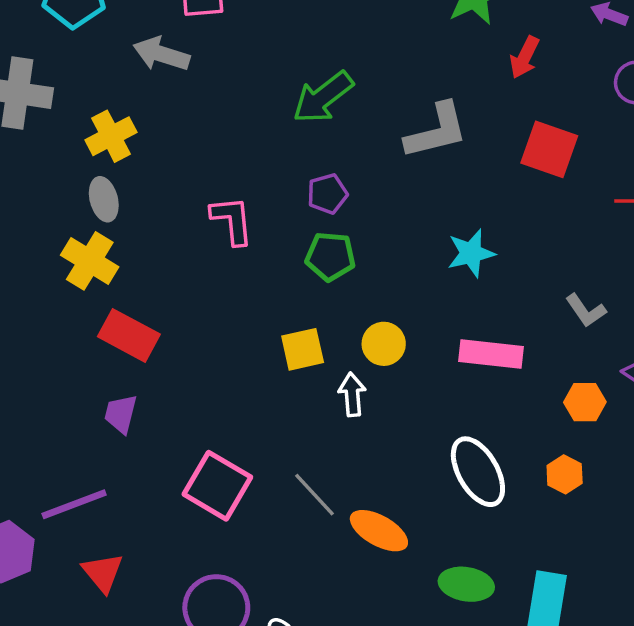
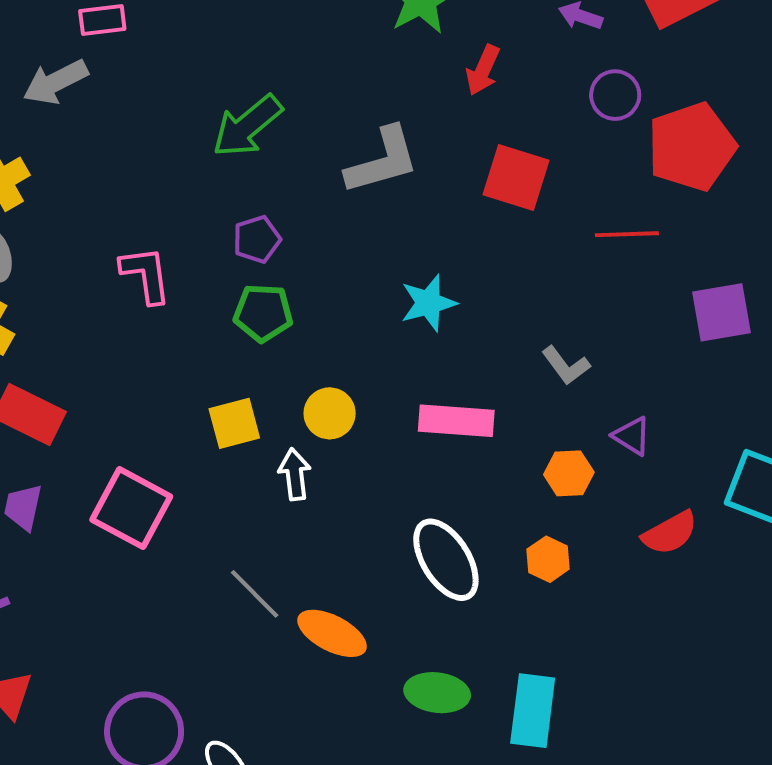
gray arrow: (161, 54) -> (55, 82), turned -42
pink square: (217, 486) -> (131, 508), moved

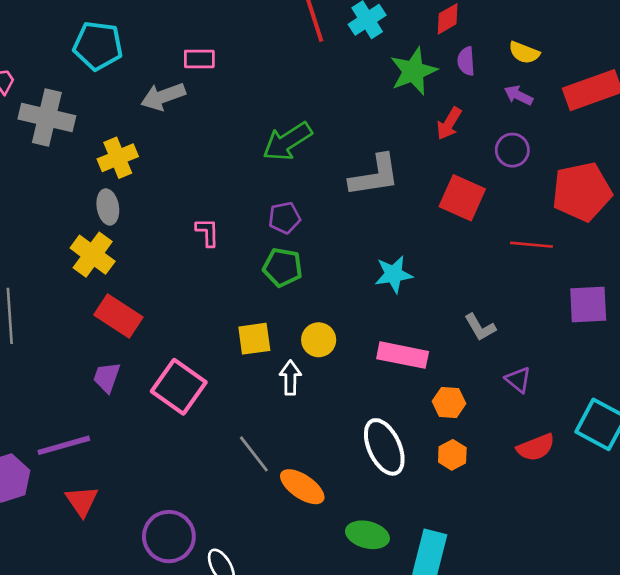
purple circle: (615, 95) -> (512, 150), moved
pink L-shape: (146, 275) -> (207, 232), size x0.7
orange hexagon: (569, 473) -> (449, 402), moved

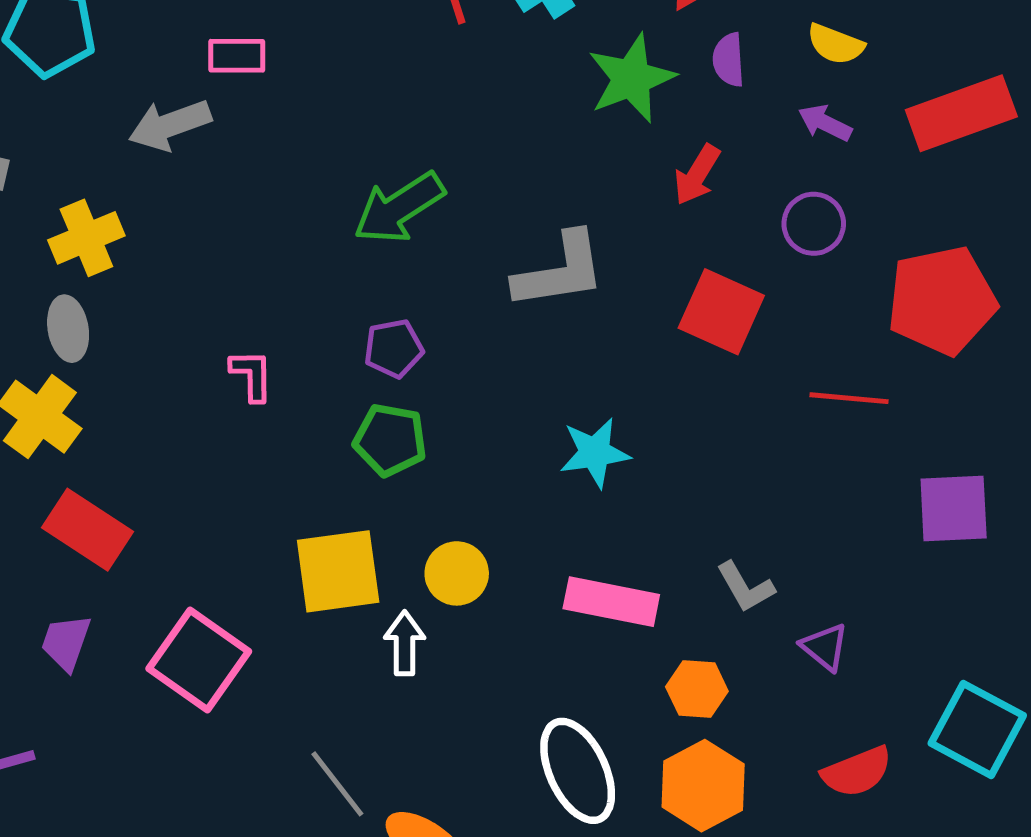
gray L-shape: (480, 327) -> (745, 587), moved
yellow square: (254, 339) -> (338, 571), size x1.4
orange hexagon: (452, 455) -> (703, 786), size x1.6

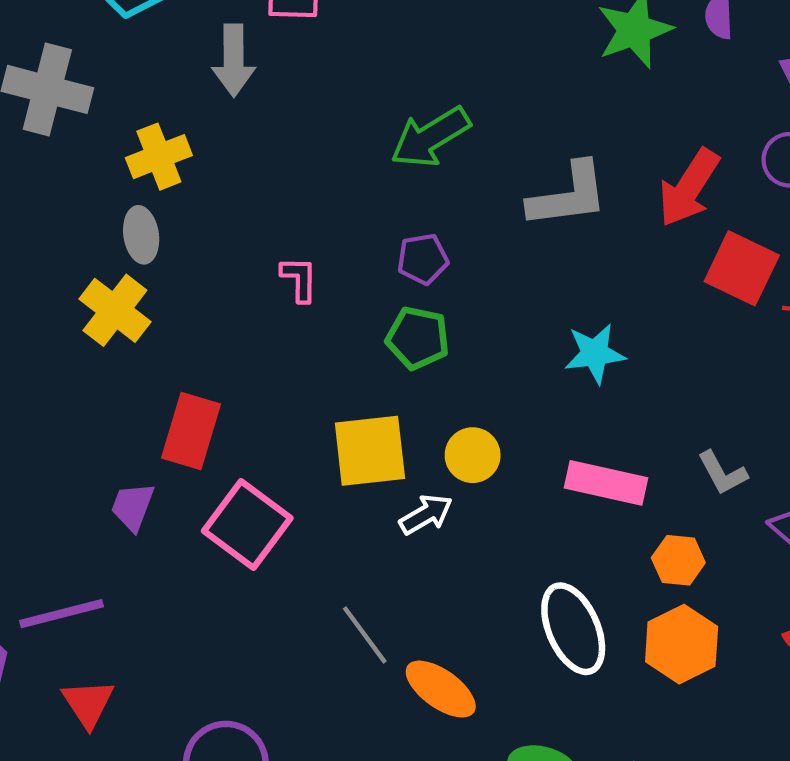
gray arrow: (170, 125) -> (234, 60), turned -72
red arrow: (697, 175) -> (689, 188), moved, size x1.5
red square: (721, 312) -> (742, 268), moved
red rectangle: (88, 530) -> (191, 431), moved, turned 72
white arrow: (405, 643) -> (426, 514), turned 58

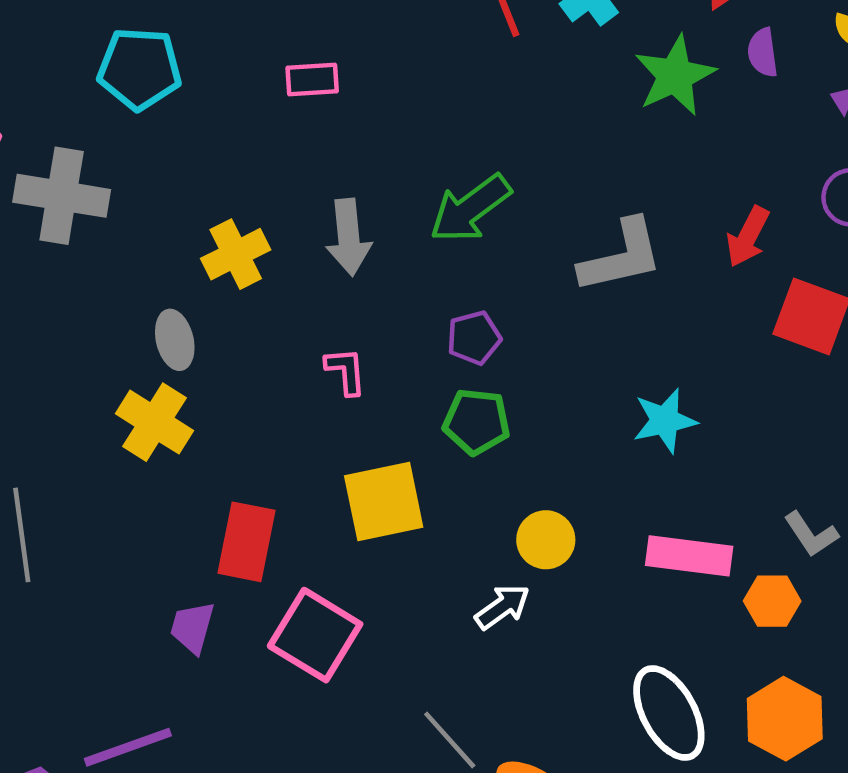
gray arrow: (234, 60) -> (349, 237), moved
yellow cross: (159, 157) -> (236, 254), moved
red arrow: (689, 188) -> (748, 237), size x0.7
yellow square: (370, 451) -> (384, 501), moved
orange hexagon: (678, 560) -> (772, 601), moved

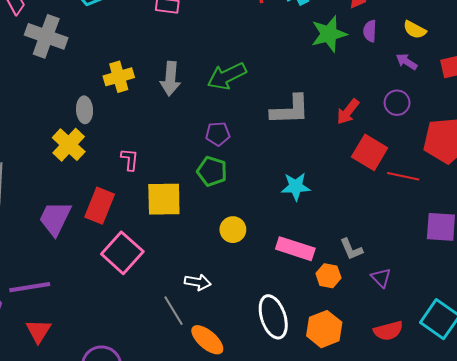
pink L-shape: (346, 371) -> (130, 159), moved
white arrow: (502, 607) -> (198, 282), moved, turned 35
purple trapezoid: (192, 627) -> (55, 218), moved, size x1.5

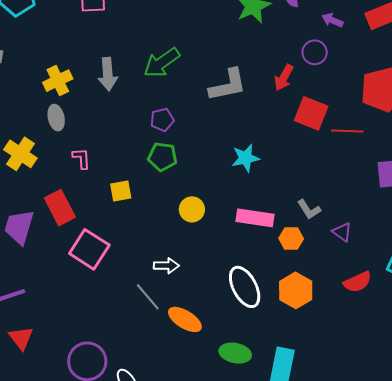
purple circle: (397, 103) -> (315, 52), moved
gray ellipse: (85, 110) -> (56, 118), moved
yellow square: (164, 199) -> (121, 191), size x0.6
red rectangle: (100, 206) -> (60, 208), turned -40

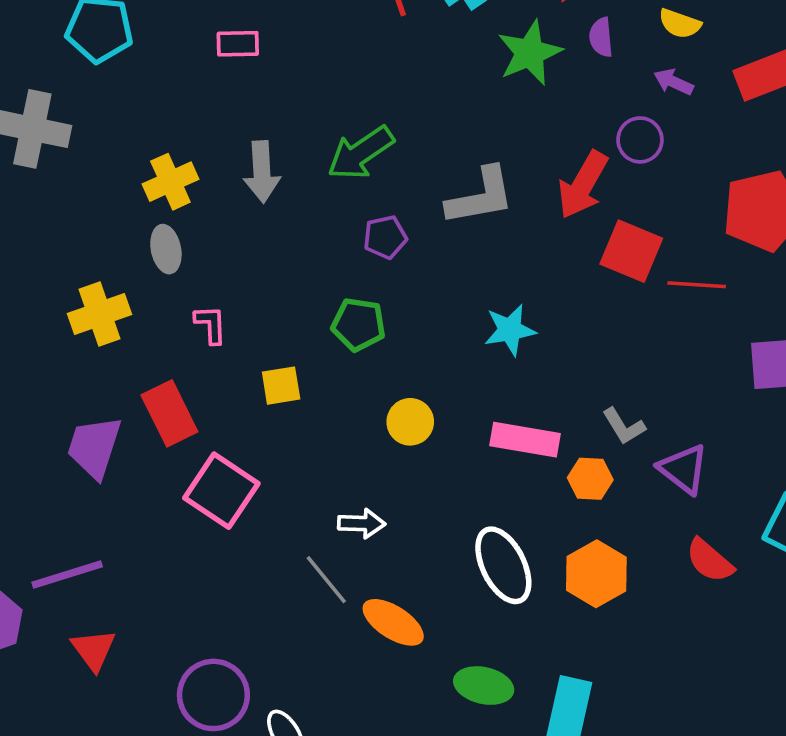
red arrow: (284, 78) -> (583, 185), size x1.4
purple pentagon: (162, 120) -> (385, 237), moved
yellow cross: (20, 154) -> (99, 314), turned 36
purple triangle: (342, 232) -> (683, 469), size x1.4
red semicircle: (358, 282) -> (710, 561), turned 64

